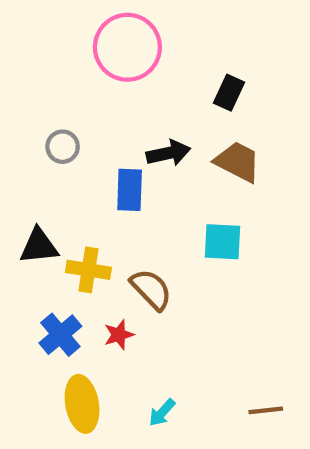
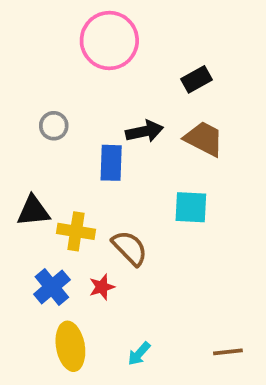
black rectangle: (229, 93) -> (196, 79), turned 36

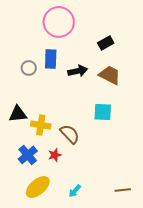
blue rectangle: (111, 163) -> (51, 59), moved
yellow ellipse: (70, 346) -> (38, 187), turned 60

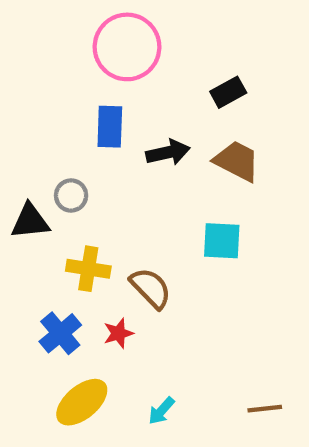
gray circle: (29, 68) -> (71, 195), moved
black triangle: (18, 114) -> (30, 221), moved

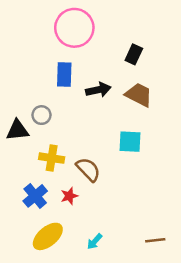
black rectangle: (228, 92) -> (134, 54), turned -36

